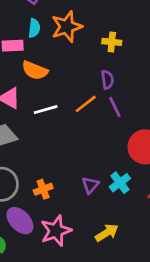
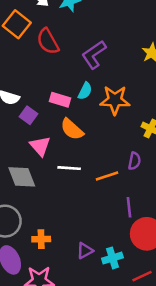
purple line: (115, 107) -> (129, 207), moved

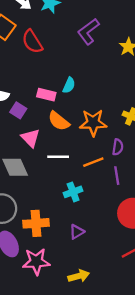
purple L-shape: (94, 55) -> (88, 31), moved
orange star: (115, 100) -> (93, 123), moved
purple line: (129, 207) -> (117, 176), moved
orange cross: (41, 239) -> (36, 223), size x1.5
cyan cross: (112, 258) -> (73, 192), moved

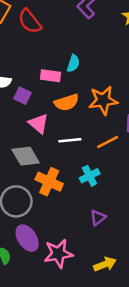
orange semicircle: (59, 121) -> (67, 102), turned -50
orange cross: (36, 223) -> (49, 182), moved, turned 35

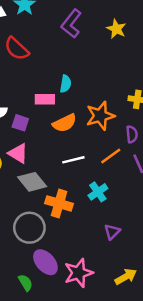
pink triangle: (39, 124) -> (18, 153), moved

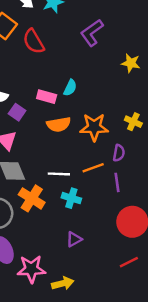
yellow star: (116, 29) -> (131, 63), moved, turned -30
white line: (73, 160) -> (59, 174), moved
cyan cross: (98, 192) -> (71, 198), turned 36
yellow arrow: (126, 277) -> (63, 283), moved

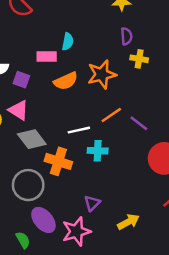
purple semicircle: (119, 153) -> (126, 36), moved
purple line: (117, 182) -> (139, 123), turned -30
purple triangle: (74, 239) -> (92, 203), moved
yellow arrow: (63, 283) -> (128, 222), moved

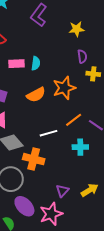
pink rectangle: (47, 57) -> (16, 64), moved
cyan cross: (98, 151) -> (80, 147), moved
yellow arrow: (128, 222) -> (90, 190), moved

